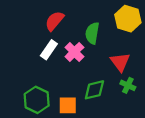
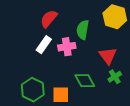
pink cross: (74, 52) -> (67, 47), turned 36
green cross: (128, 85) -> (115, 77), turned 32
green diamond: (94, 90) -> (85, 81), turned 75

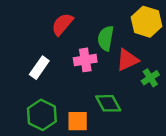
white rectangle: (44, 45) -> (39, 68), moved
red triangle: (108, 56) -> (127, 60), moved, turned 42
green cross: (115, 77) -> (150, 78), moved

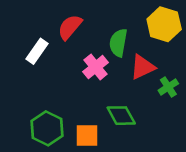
pink cross: (85, 60) -> (96, 67), turned -30
white rectangle: (39, 68) -> (37, 51), moved

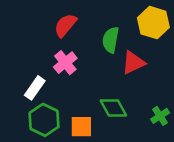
white rectangle: (37, 51) -> (35, 88), moved
pink cross: (96, 67) -> (65, 63), moved
green cross: (168, 87) -> (160, 116), moved

